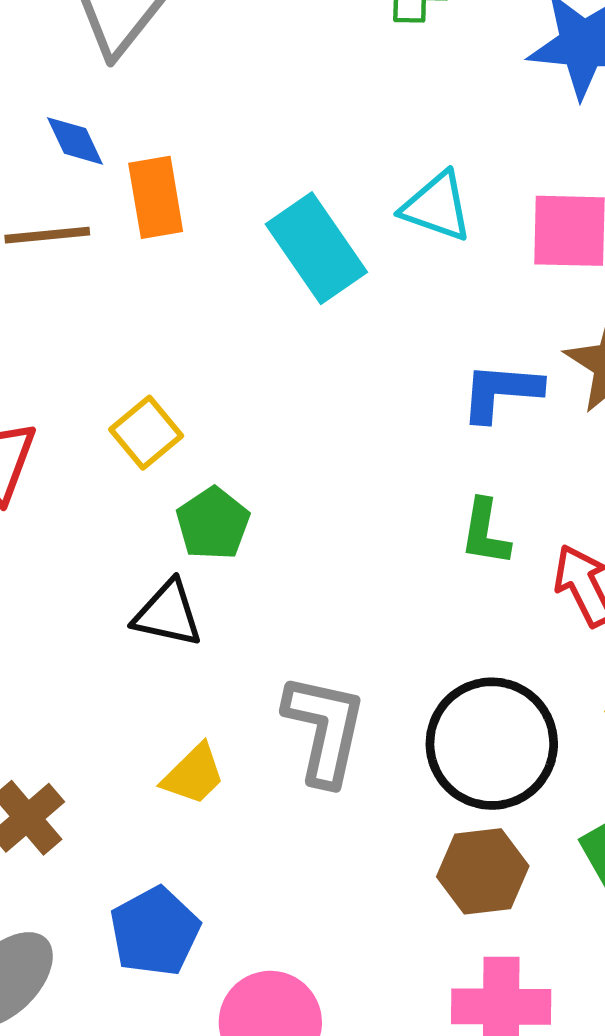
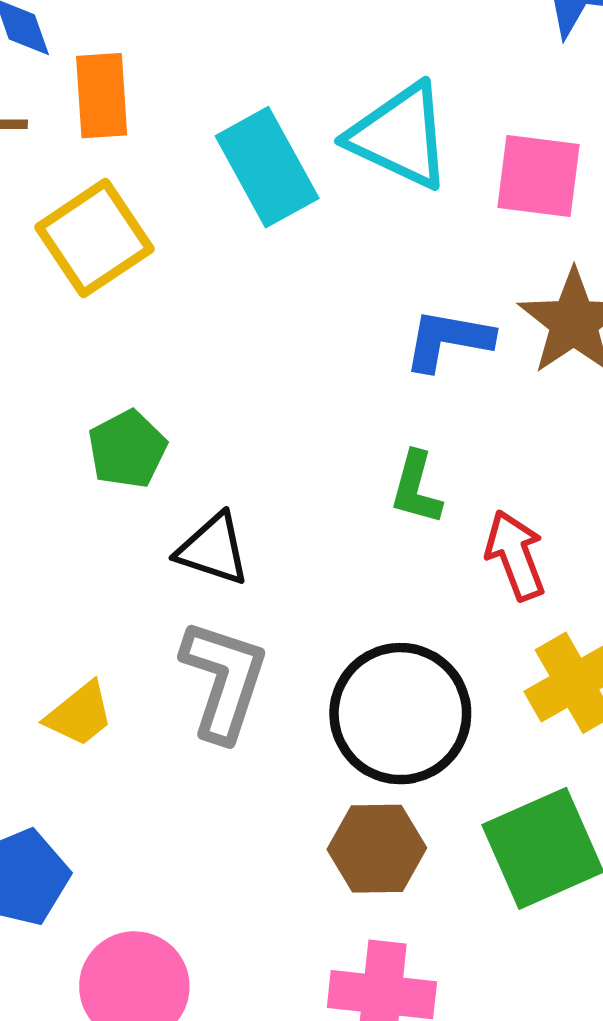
cyan triangle: (437, 207) -> (400, 136), size x1.4
yellow square: (146, 433) -> (94, 238), moved, size x1.5
black triangle: (168, 614) -> (213, 549), moved

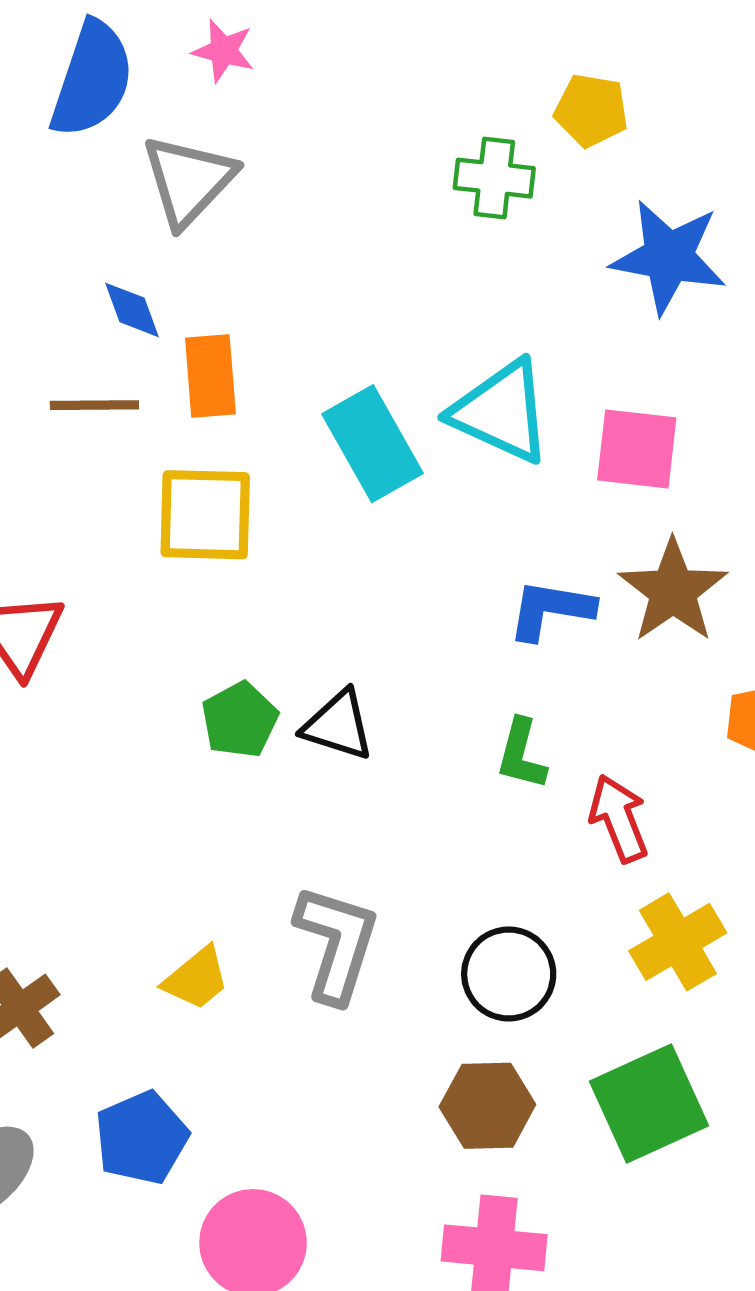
yellow square: (94, 238) -> (205, 515), turned 36
black triangle: (213, 549) -> (338, 725), moved
black circle: (400, 714) -> (509, 974), size x0.7

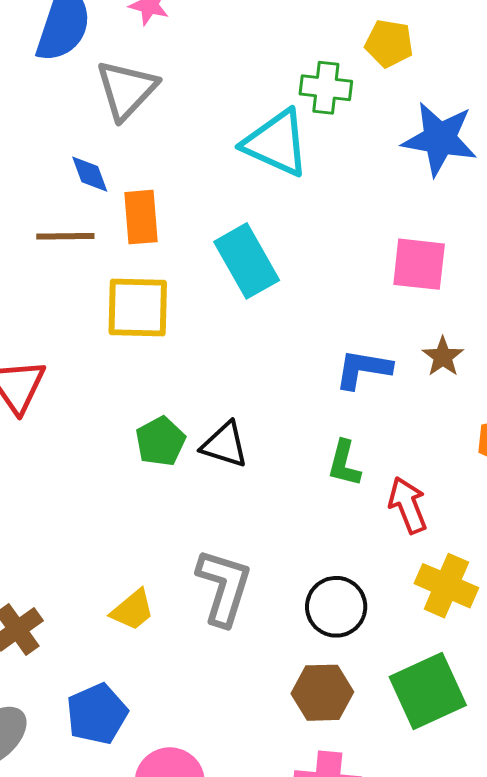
cyan triangle: (501, 412) -> (276, 143), moved
brown star: (673, 591) -> (443, 357), size x0.6
yellow cross: (678, 942) -> (446, 586), turned -36

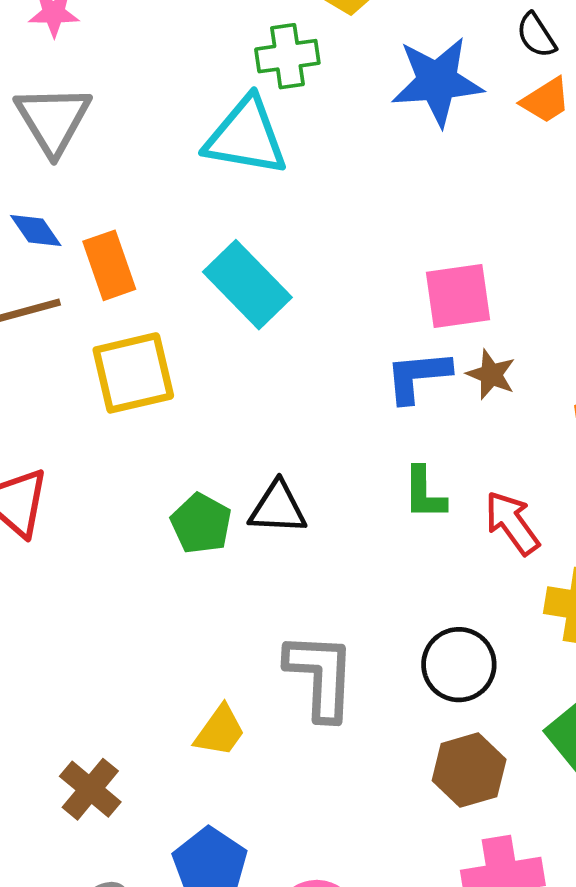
pink square: (419, 264) -> (458, 296), moved
brown star: (443, 357) -> (491, 375), moved

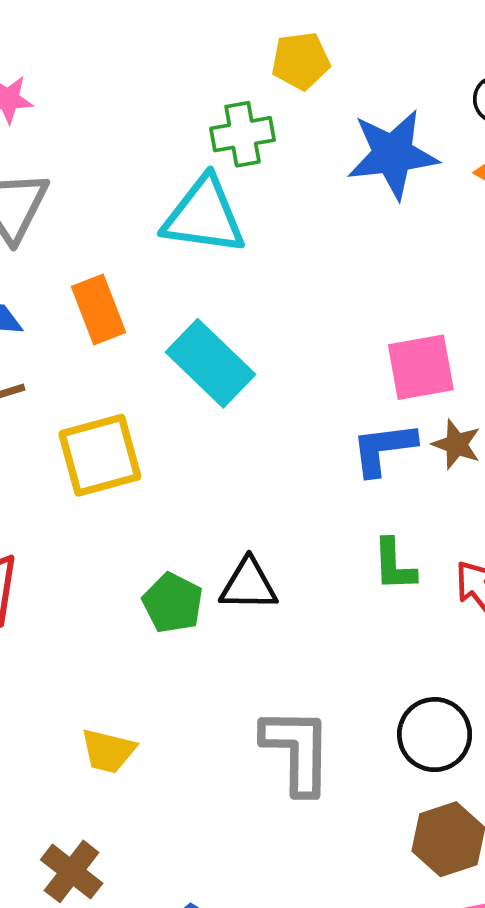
orange rectangle: (109, 265) -> (99, 309), moved
yellow trapezoid: (220, 731) -> (108, 751), moved, turned 70

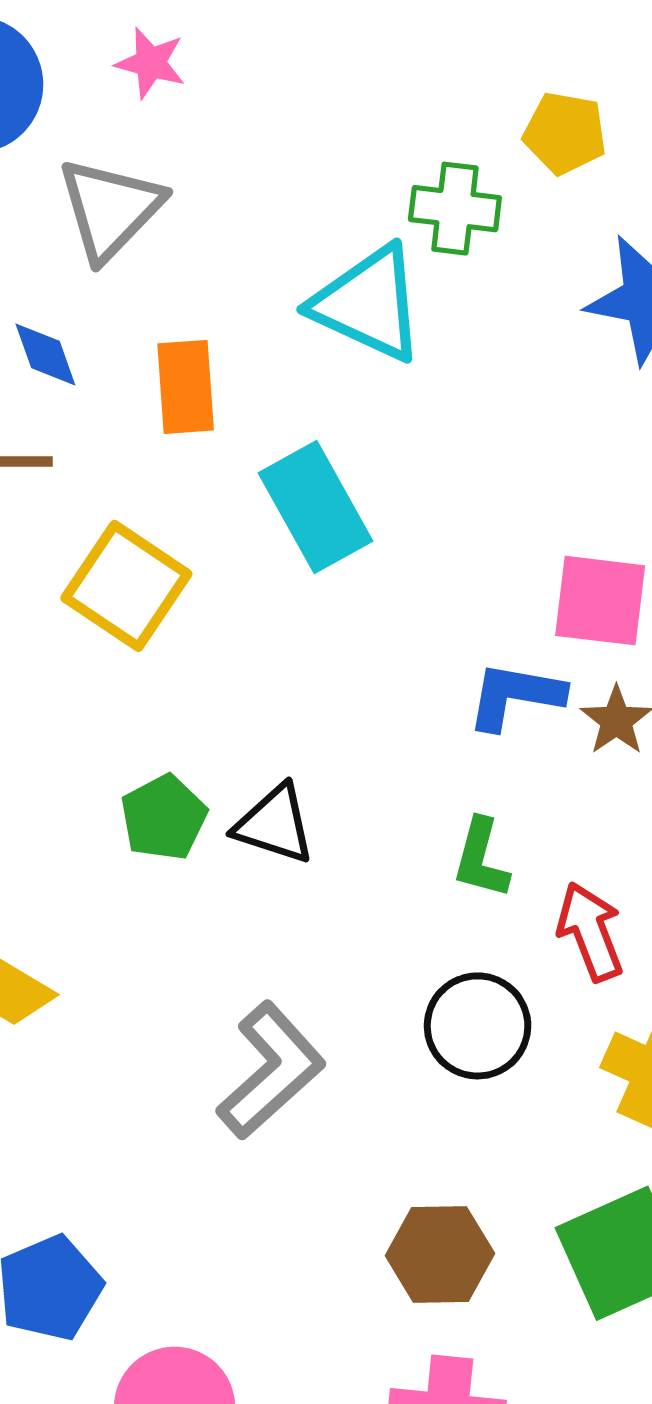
yellow square: (100, 455) -> (126, 586), turned 32
black circle: (435, 735) -> (478, 1026), moved
gray L-shape: (297, 751) -> (271, 1071), turned 30

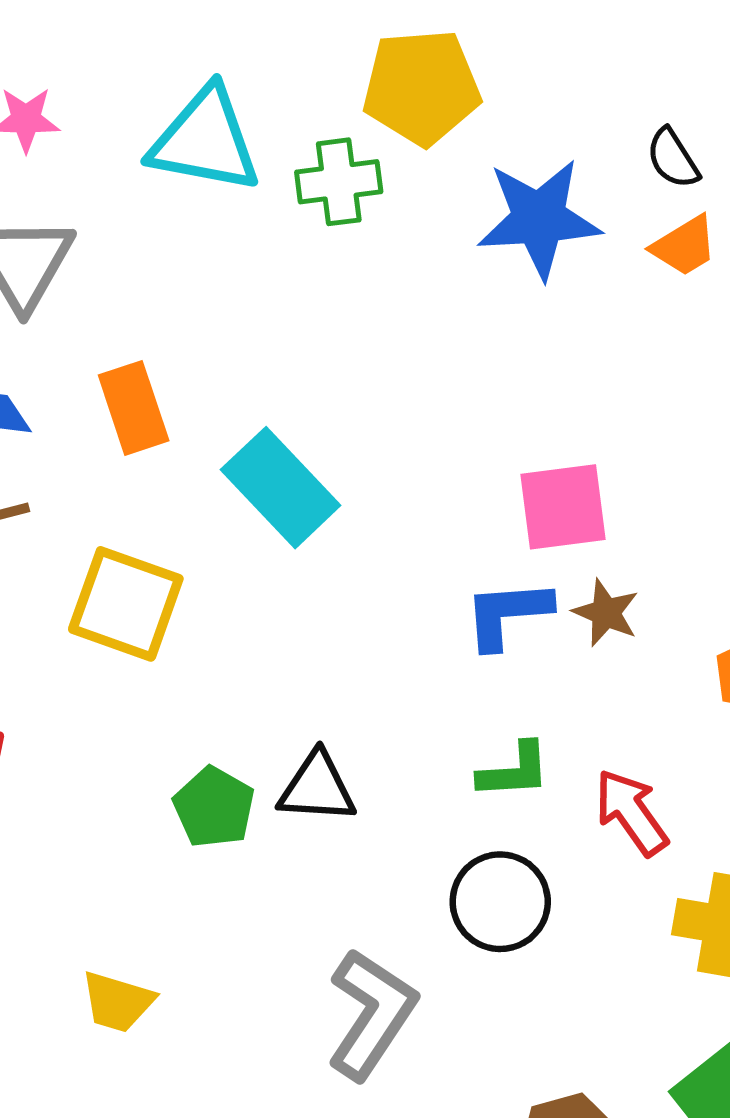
yellow pentagon: (565, 133) -> (422, 87), size x1.5
cyan triangle: (368, 304) -> (205, 140), moved
green L-shape: (481, 858) -> (514, 771), turned -94
black circle: (478, 1026) -> (500, 902), moved

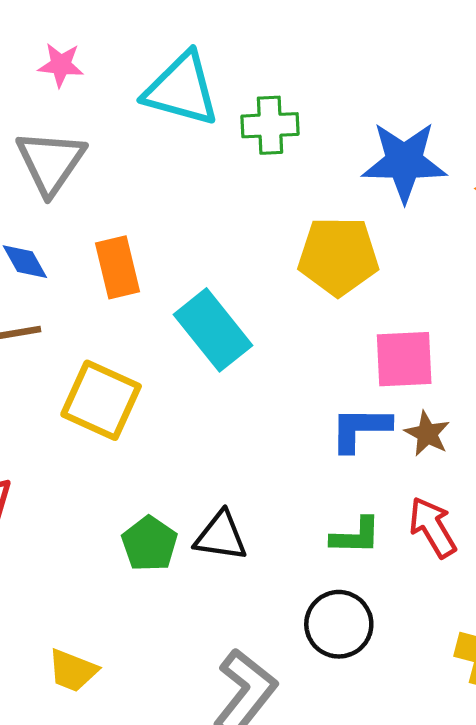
yellow pentagon: (422, 87) -> (338, 256), moved
red arrow: (631, 812) -> (433, 527), moved

